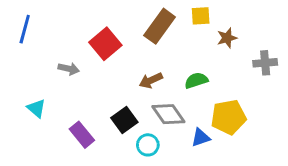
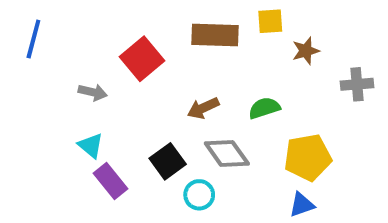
brown rectangle: (160, 26) -> (215, 35), turned 56
cyan triangle: (36, 108) -> (91, 145), moved
blue triangle: (201, 138) -> (302, 205), moved

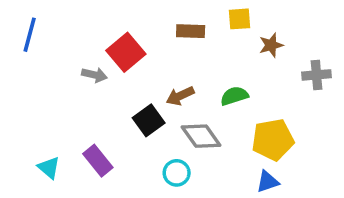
brown rectangle: (215, 35) -> (191, 31), size x0.7
gray arrow: (93, 92) -> (94, 75), moved
cyan triangle: (91, 145) -> (49, 168), moved
black square: (168, 161) -> (149, 120), moved

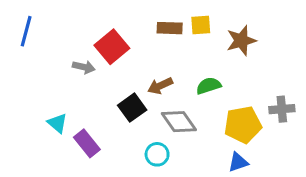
yellow square: (240, 19) -> (201, 25), moved
brown star: (271, 45) -> (241, 41), size x1.4
gray cross: (317, 75) -> (282, 109), moved
cyan triangle: (49, 168) -> (57, 123), moved

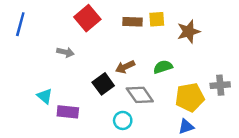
red square: (112, 47) -> (87, 18), moved
purple rectangle: (87, 143) -> (68, 112), turned -45

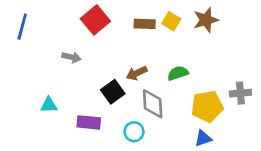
yellow square: (157, 19) -> (171, 21), turned 35
brown star: (189, 31) -> (206, 20), moved
gray diamond: (140, 95) -> (153, 104), turned 32
cyan triangle: (45, 96) -> (49, 105), turned -42
purple rectangle: (68, 112) -> (89, 122), moved

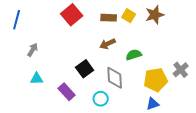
gray arrow: (71, 57) -> (33, 50), moved, turned -72
brown arrow: (137, 73) -> (108, 44), moved
gray cross: (240, 93) -> (181, 70), turned -35
purple rectangle: (89, 122) -> (67, 92), turned 42

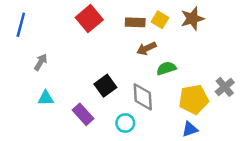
brown arrow: (108, 44) -> (146, 48), moved

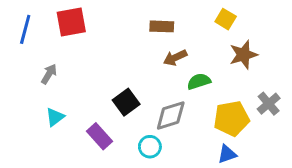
red square: (89, 19) -> (71, 22), moved, turned 30
brown star: (192, 19) -> (243, 55), moved
yellow square: (160, 20) -> (226, 19), moved
gray diamond: (143, 97) -> (171, 116), turned 76
cyan triangle: (46, 98) -> (55, 117), turned -35

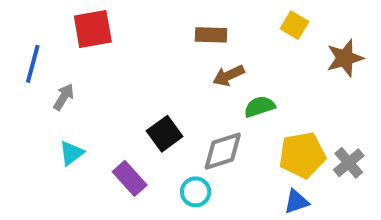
blue line: (25, 29) -> (33, 64), moved
brown star: (243, 55) -> (345, 58), moved
gray cross: (269, 104) -> (349, 163), moved

